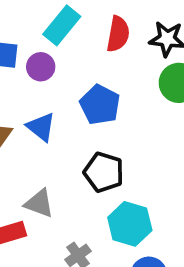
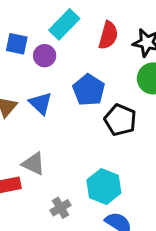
black pentagon: (104, 172) -> (120, 120), moved

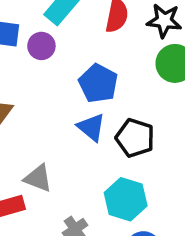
blue triangle: (41, 103) -> (91, 127), moved
black pentagon: (120, 120) -> (135, 138), moved

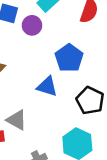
blue triangle: (91, 127) -> (47, 86), moved, turned -30

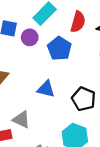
blue pentagon: (69, 58) -> (59, 49), moved

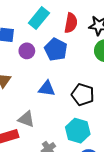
purple circle: (30, 37) -> (27, 51), moved

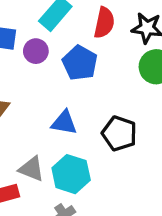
purple circle: (27, 51) -> (36, 51), moved
cyan hexagon: (78, 131) -> (71, 174), moved

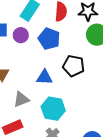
black pentagon: (119, 133) -> (74, 66), moved
gray triangle: (31, 169) -> (21, 99), moved, turned -36

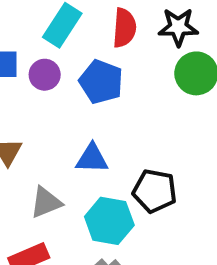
black pentagon: (74, 66) -> (155, 191), moved

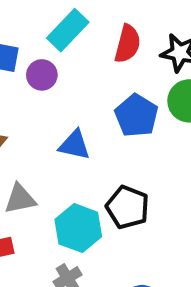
blue pentagon: (101, 82) -> (136, 116), moved
blue triangle: (92, 158) -> (74, 145), moved

